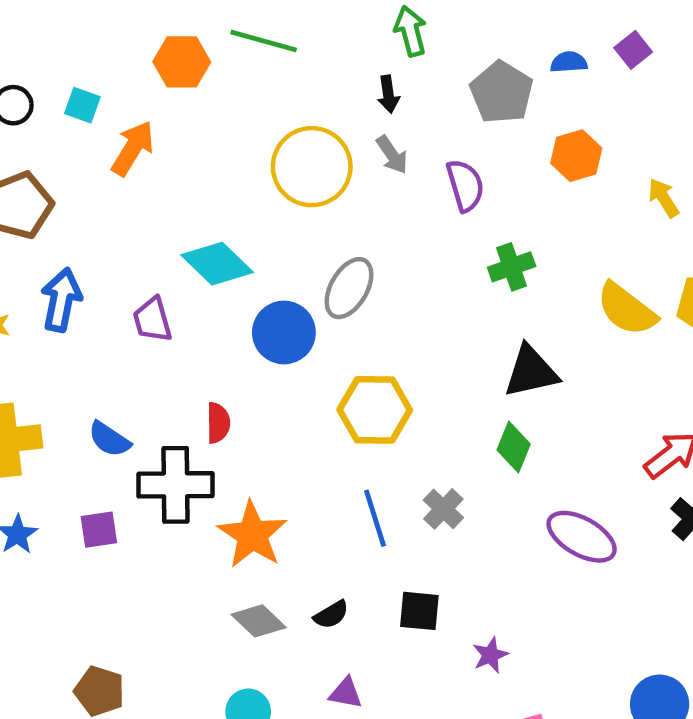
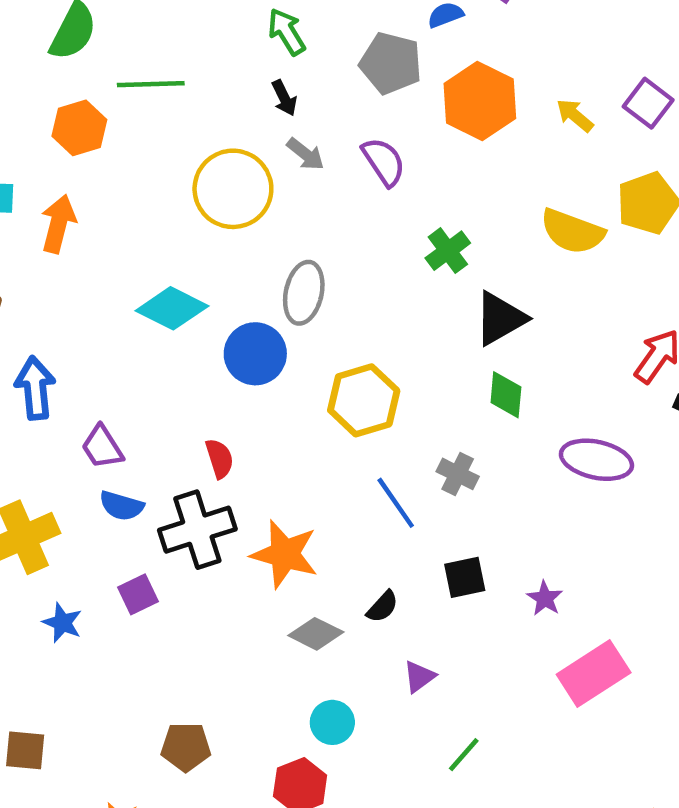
orange hexagon: (576, 156) -> (480, 101), size x1.5
green cross: (512, 267) -> (448, 251), moved
purple trapezoid: (152, 320) -> (102, 447), moved
purple triangle: (346, 693) -> (419, 677), turned -30

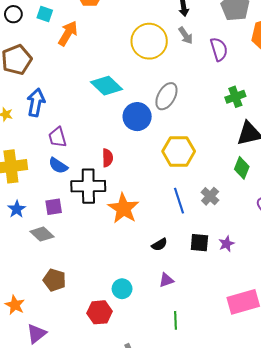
purple star: (545, 598) -> (226, 244), moved
gray diamond: (316, 634) -> (42, 234), moved
green line: (464, 755) -> (176, 320), turned -60

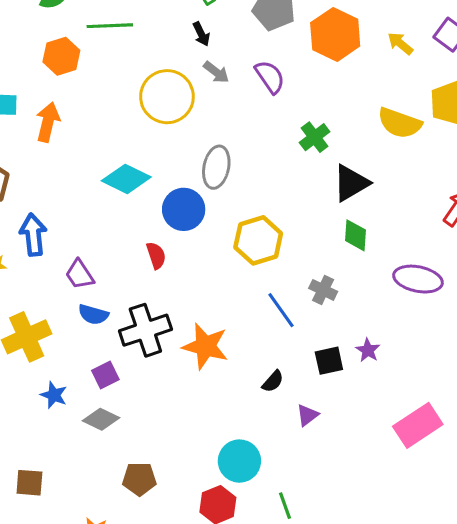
red semicircle: (107, 158) -> (156, 255), moved
purple triangle: (166, 280) -> (307, 415), moved
cyan circle: (122, 289) -> (239, 461), size x1.4
green line: (176, 320) -> (285, 506), moved

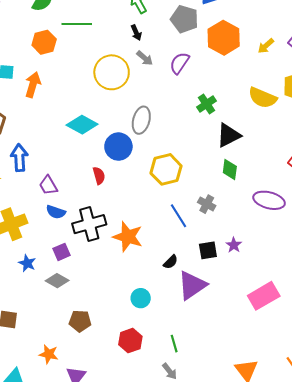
yellow arrow: (400, 44) -> (266, 46), turned -84
purple semicircle: (270, 77) -> (179, 63), turned -115
purple triangle: (307, 415) -> (192, 285), size x2.0
cyan circle: (239, 461) -> (141, 298), moved, size x0.7

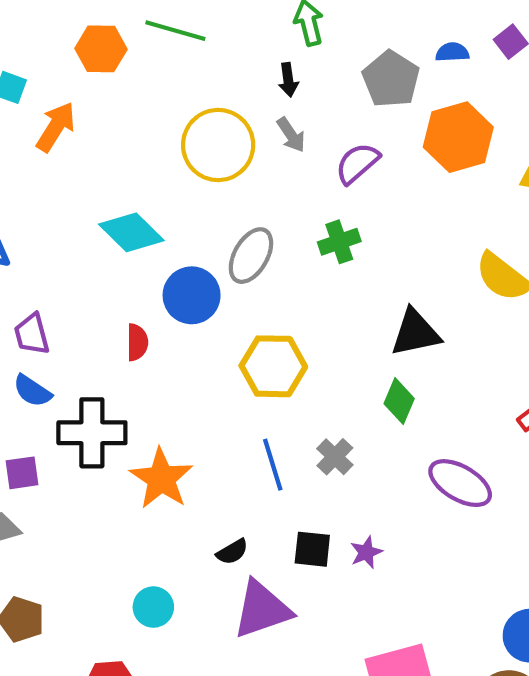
green cross: (207, 104) -> (339, 242), moved

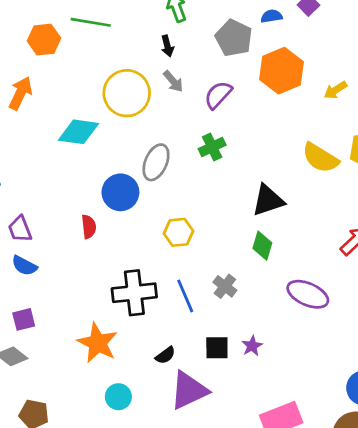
cyan diamond: (131, 232) -> (79, 132), moved, turned -30
yellow hexagon: (273, 366) -> (178, 232), size x0.7
black cross: (92, 433) -> (134, 293), moved
orange star: (161, 479) -> (98, 343), moved

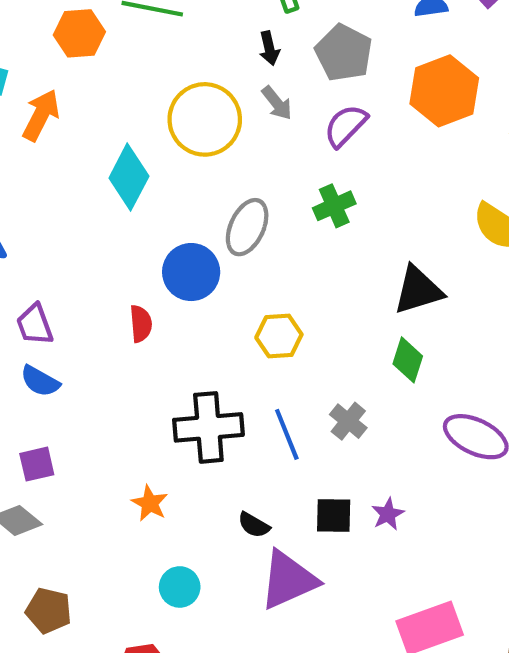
gray pentagon: (234, 38) -> (344, 53), moved
cyan diamond: (79, 132) -> (129, 177), turned -72
orange star: (98, 343) -> (150, 503), size x0.6
black semicircle: (165, 355) -> (254, 525), turned 65

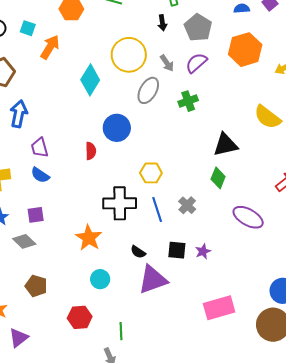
gray arrow: (277, 103) -> (167, 63), moved
gray ellipse: (247, 227) -> (148, 90), moved
yellow hexagon: (279, 336) -> (151, 173), moved
orange star: (150, 503) -> (89, 238), size x1.5

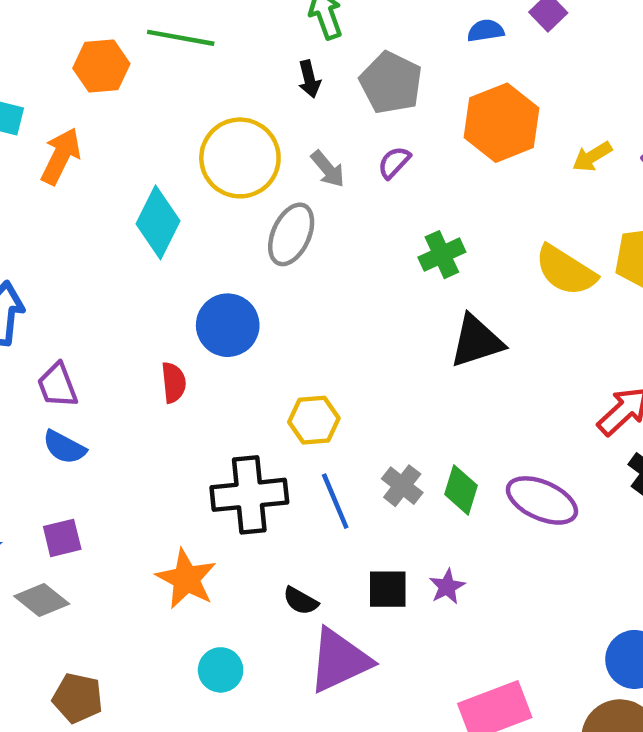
purple semicircle: (196, 63) -> (394, 162), size x0.7
green cross: (188, 101) -> (442, 255), moved
green diamond: (218, 178) -> (461, 490), moved

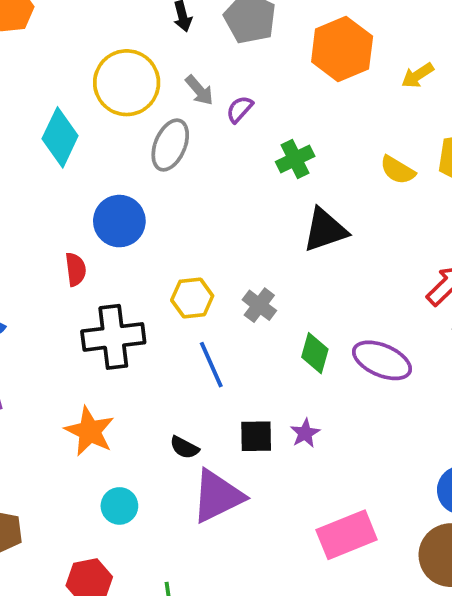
purple semicircle: (394, 162) -> (240, 109), moved
yellow semicircle: (566, 270) -> (398, 170), size x0.7
gray cross: (402, 486) -> (259, 305), moved
black cross: (249, 495) -> (113, 337), moved

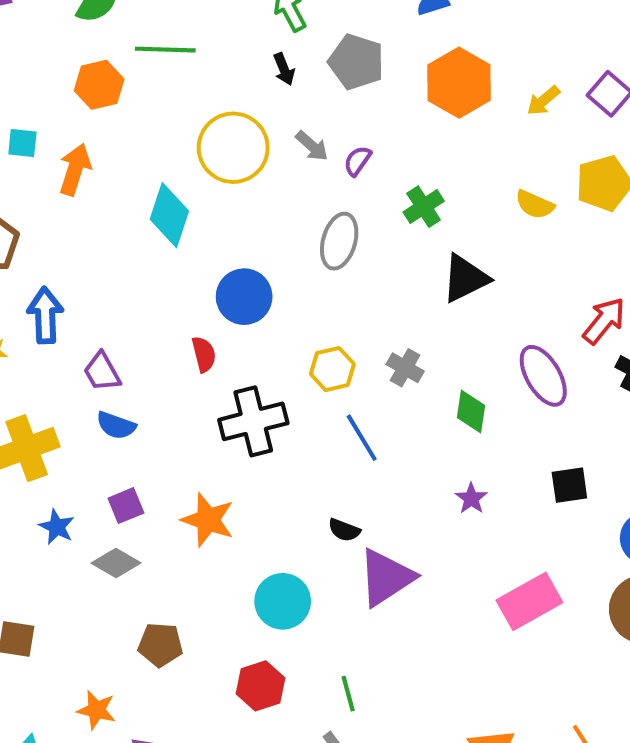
gray ellipse: (170, 145) -> (339, 241), moved
purple ellipse: (382, 360) -> (543, 376), moved, turned 44
orange star: (90, 431) -> (208, 520), moved
black square: (256, 436) -> (569, 485), moved
cyan circle: (119, 506) -> (283, 601), size x1.4

